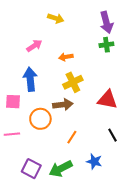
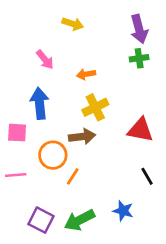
pink arrow: (34, 46) -> (45, 60), turned 84
orange line: (72, 137) -> (73, 176), moved

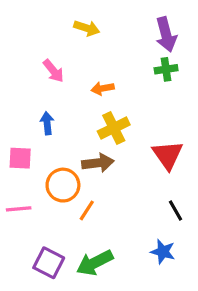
blue arrow: (40, 103) -> (47, 123), size x0.6
red triangle: (140, 130) -> (168, 155), turned 44
blue star: (123, 211) -> (163, 252), moved

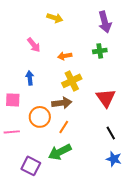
green cross: (166, 69) -> (100, 51), moved
orange line: (87, 210) -> (64, 127), moved
blue star: (163, 252) -> (114, 159), moved
green arrow: (95, 263) -> (60, 152), moved

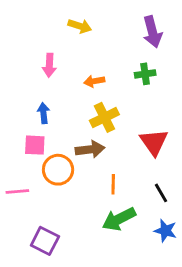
pink arrow: (34, 45) -> (49, 65), turned 42
pink square: (13, 100) -> (35, 145), moved
orange line: (64, 127) -> (113, 184), moved, turned -32
green arrow: (60, 152) -> (119, 219), moved

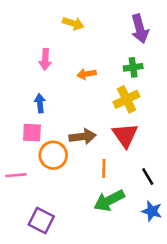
yellow cross: (104, 117) -> (126, 99), moved
red triangle: (154, 142) -> (125, 135), moved

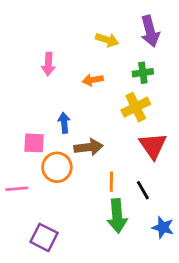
yellow arrow: (73, 23) -> (107, 40), moved
blue arrow: (40, 103) -> (64, 123), moved
red triangle: (125, 135) -> (153, 146), moved
black line: (148, 177) -> (143, 190), moved
green arrow: (109, 200) -> (117, 216), turned -68

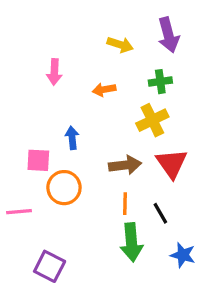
brown arrow: (88, 147) -> (125, 165), moved

